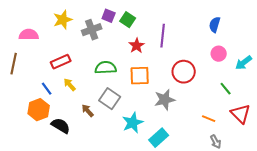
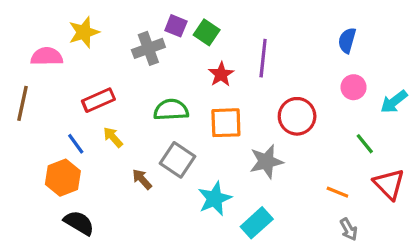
yellow star: (63, 20) -> (84, 32), moved
black semicircle: (61, 126) -> (79, 223), moved

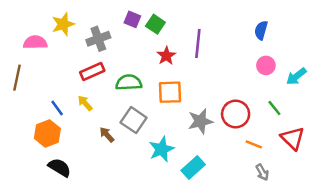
gray cross: (148, 48) -> (98, 39), moved
red rectangle: (98, 100) -> (92, 72), moved
red circle: (297, 116) -> (236, 114), moved

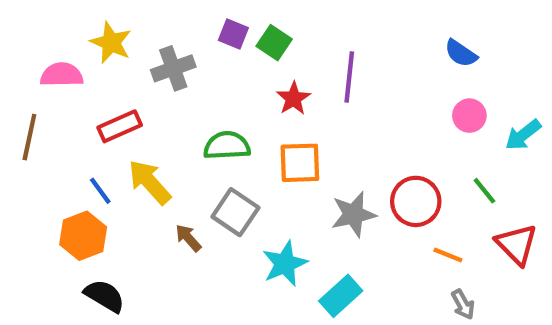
yellow star: (63, 24) -> (111, 43), turned -30
blue semicircle: (261, 30) -> (461, 53), turned -72
red rectangle: (92, 72) -> (120, 126), moved
yellow arrow: (85, 103) -> (150, 182), size x1.6

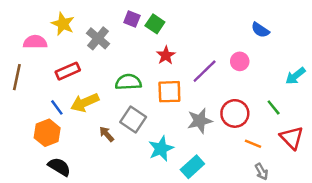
gray cross: (173, 68) -> (98, 38), turned -30
purple line: (349, 77) -> (205, 71), moved, turned 40
pink circle: (469, 116) -> (240, 61), moved
yellow arrow: (150, 182) -> (85, 103), turned -72

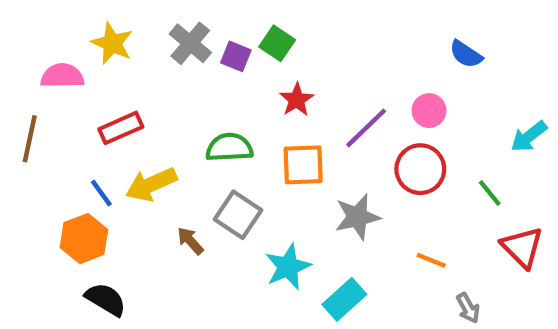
purple square: (132, 19) -> (236, 56), moved
gray cross: (98, 38) -> (190, 43), moved
red circle: (235, 113) -> (420, 169), moved
orange line: (253, 144) -> (431, 260), moved

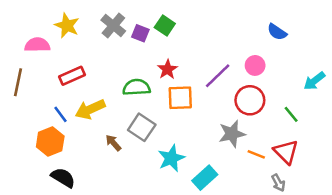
red star: (297, 100) -> (167, 69), moved
gray star: (357, 217) -> (232, 134), moved
red triangle: (522, 247) -> (286, 152), moved

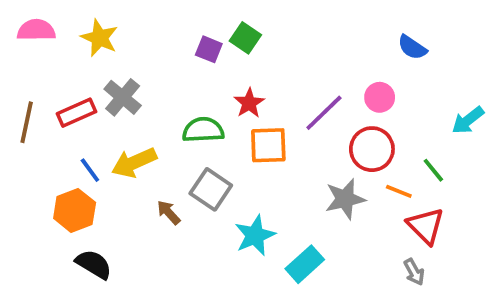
gray cross: (113, 26) -> (123, 97), moved
pink semicircle: (37, 45) -> (36, 30), moved
red rectangle: (72, 76) -> (76, 113), moved
orange line: (256, 154) -> (399, 191), moved

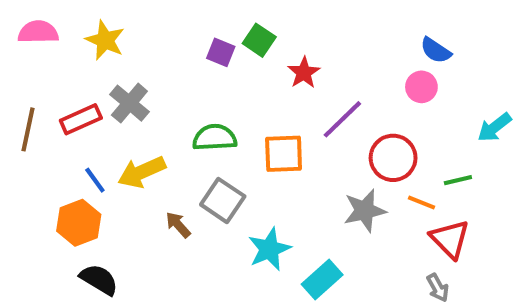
pink circle: (380, 97) -> (421, 87), moved
red star: (249, 103) -> (304, 73), moved
green line: (433, 170) -> (458, 180), turned -64

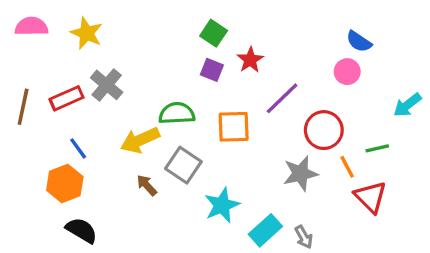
purple square: (221, 52) -> (212, 70), moved
yellow arrow: (142, 172) -> (140, 140), moved
orange line: (421, 202) -> (347, 167), turned 40
gray arrow: (438, 288) -> (304, 237), moved

